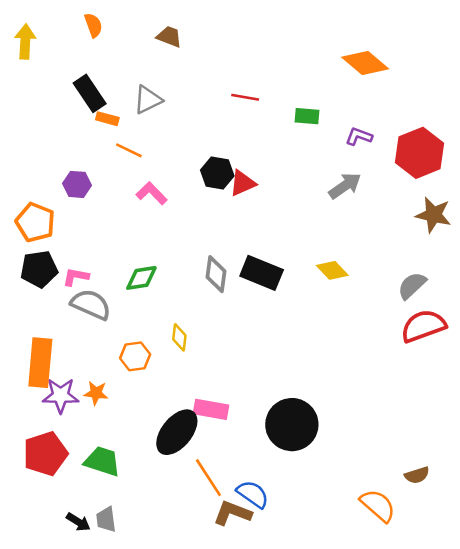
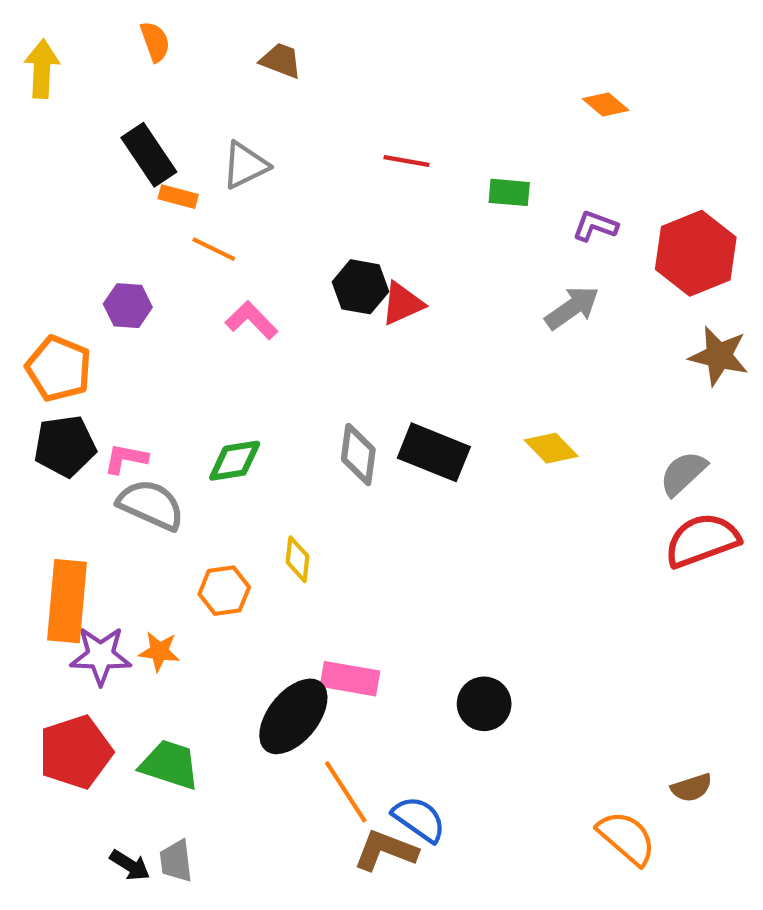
orange diamond: (365, 63) -> (606, 104), size x0.6
black circle: (292, 425) -> (484, 704), size x0.6

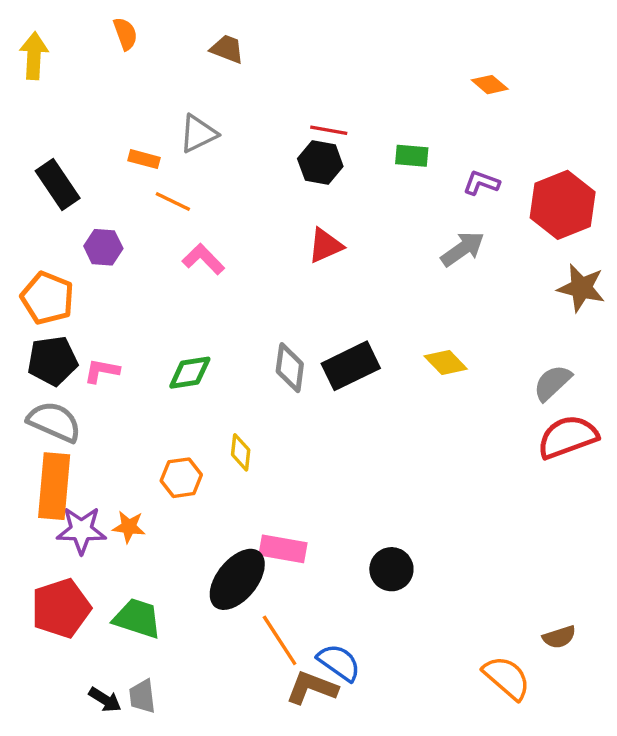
black rectangle: (149, 155) -> (58, 185), moved
black hexagon: (360, 287) -> (320, 162), moved
black rectangle: (434, 452) -> (351, 366), turned -48
gray semicircle: (151, 505) -> (54, 422), moved

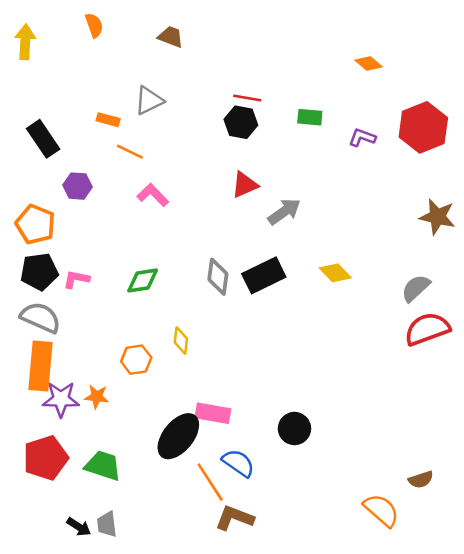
red hexagon: (563, 205) -> (423, 127), moved
gray arrow: (463, 249) -> (284, 212), moved
blue semicircle: (339, 662) -> (238, 463), moved

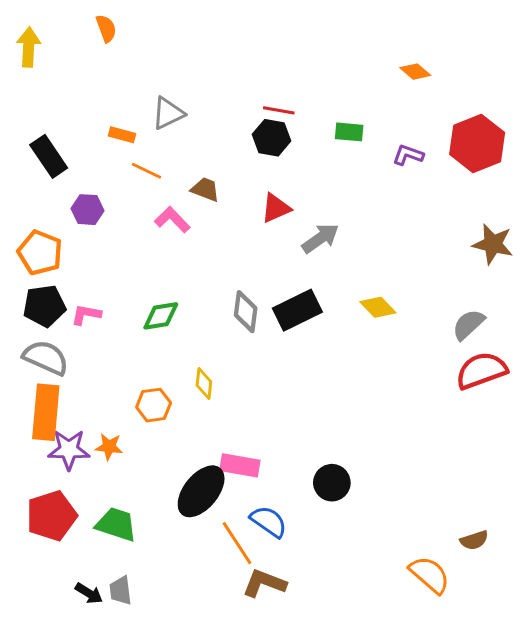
brown trapezoid: (171, 37) -> (205, 189), moved

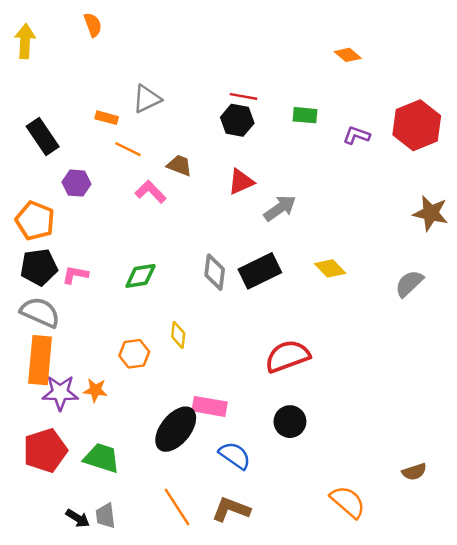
orange diamond: (415, 72) -> (348, 55), moved
red semicircle: (481, 371) -> (287, 356), moved
orange line: (237, 543) -> (177, 507), moved
orange semicircle: (430, 575) -> (348, 502), moved

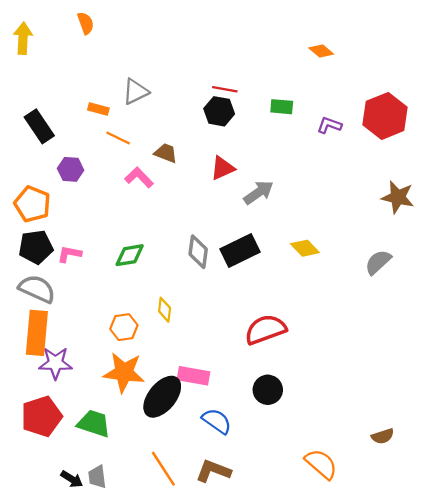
orange star: (95, 390) -> (124, 372), moved, size x1.8

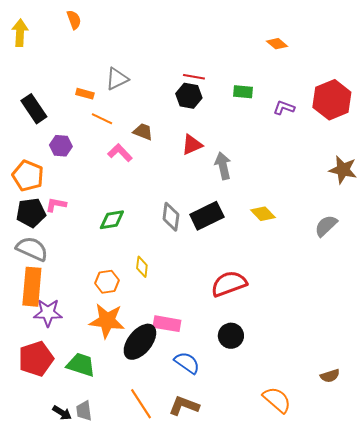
gray arrow: (259, 193) -> (223, 166), turned -68
pink L-shape: (69, 254) -> (56, 205), moved

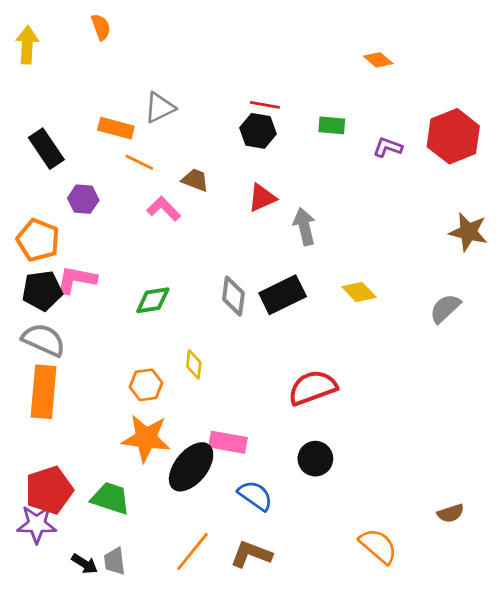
orange rectangle: (85, 94) -> (116, 128), size x1.4
pink L-shape: (56, 205) -> (76, 280), size x1.4
purple star: (48, 313) -> (37, 524), moved
orange line: (141, 404) -> (192, 552), turned 72

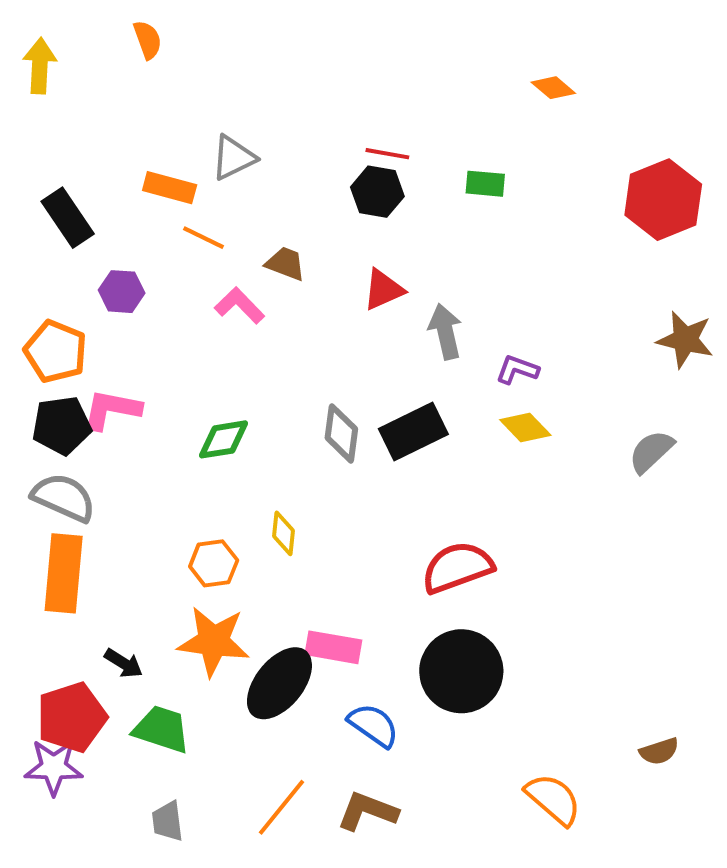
purple L-shape: (388, 147) -> (517, 370), moved
black circle: (315, 459) -> (461, 671), size x1.6
black arrow: (85, 564) -> (124, 663), moved

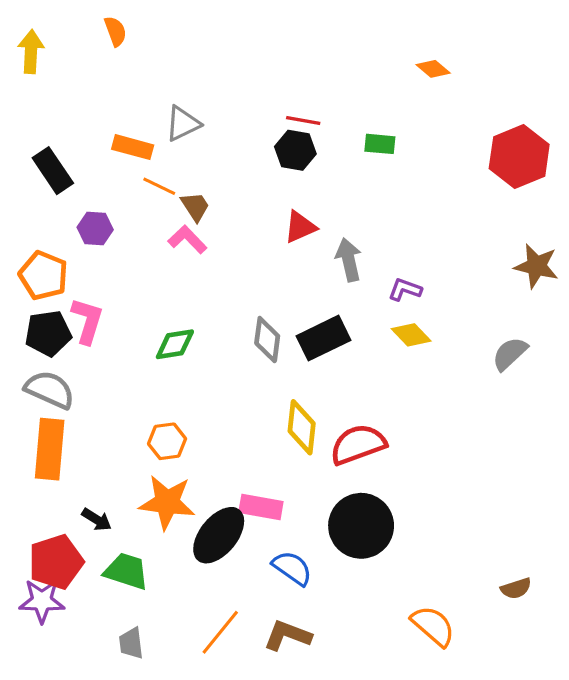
brown trapezoid: (285, 264) -> (195, 207), moved, turned 36
pink L-shape: (112, 409) -> (87, 321), turned 96
yellow diamond: (283, 533) -> (302, 427), moved, size x1.6

